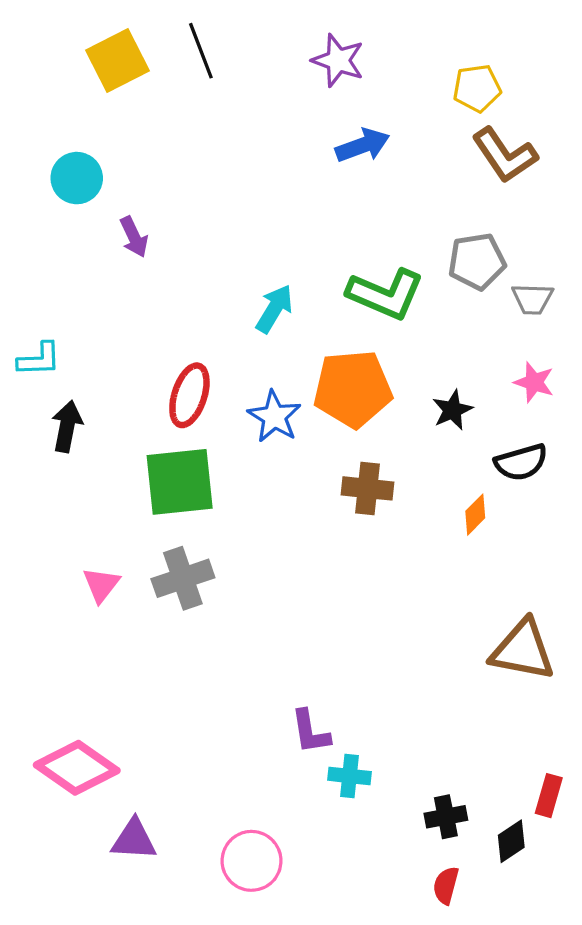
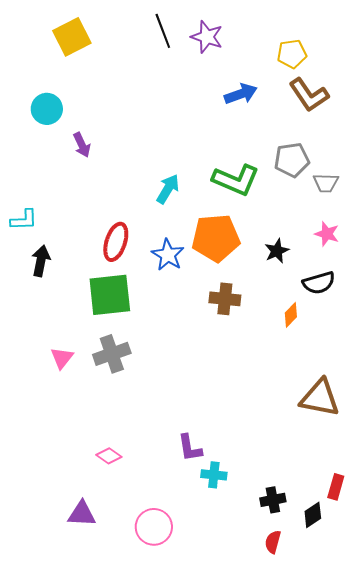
black line: (201, 51) -> (163, 31), moved
blue arrow: (363, 145) -> (241, 94), moved
pink diamond: (77, 768) -> (109, 456), moved, size x0.5

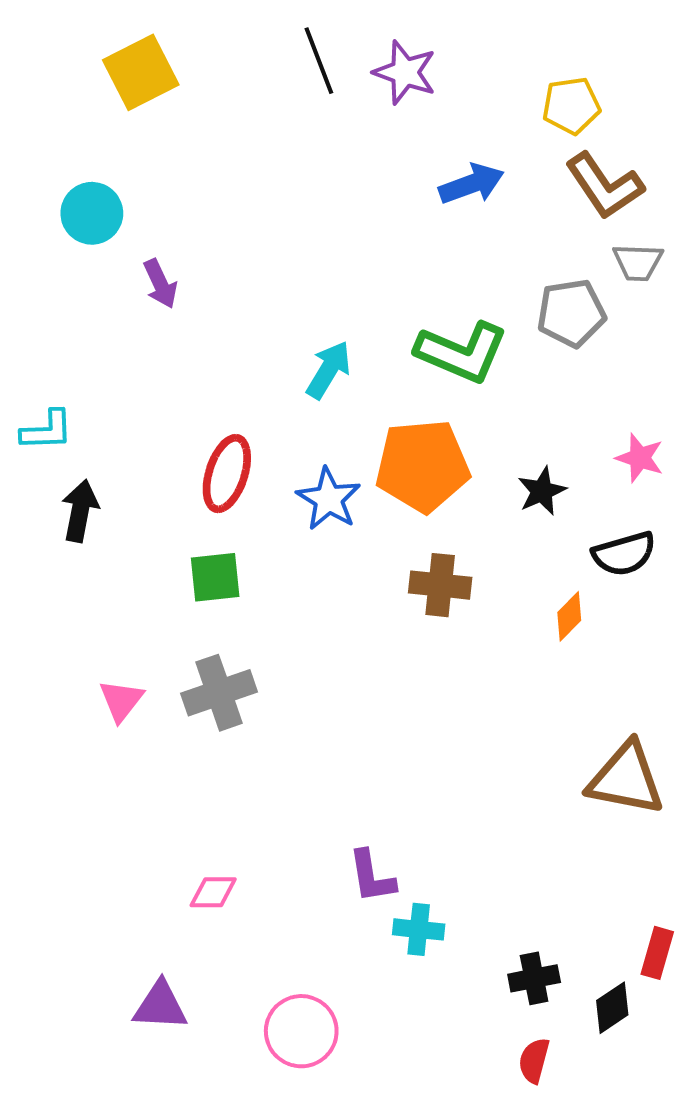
gray trapezoid: (326, 183) -> (638, 262), moved
green square: (110, 295) -> (215, 577), size x0.6
pink diamond: (109, 456) -> (213, 892), turned -35

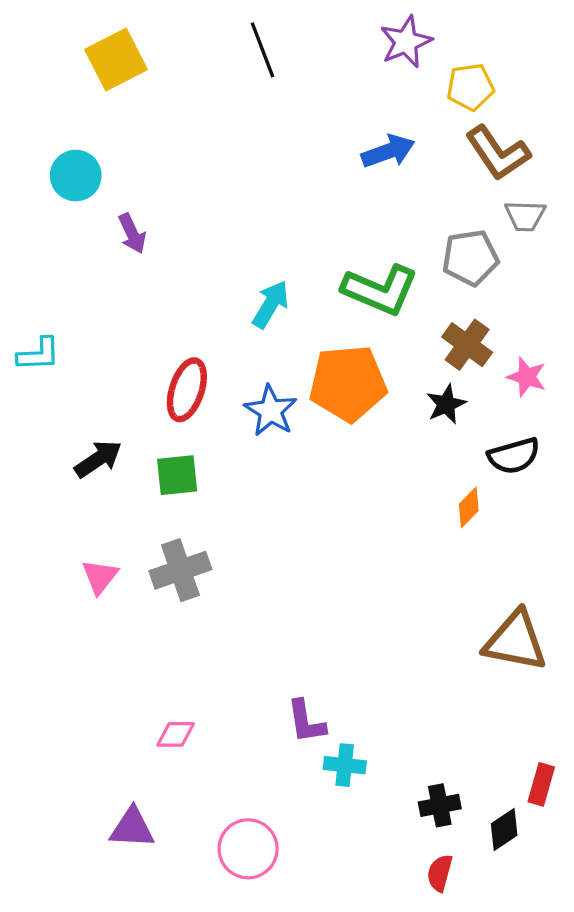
purple star: (405, 72) -> (406, 42), moved, turned 30
black arrow: (80, 511) -> (98, 459), moved, turned 45
brown cross: (440, 585) -> (467, 345), moved, turned 30

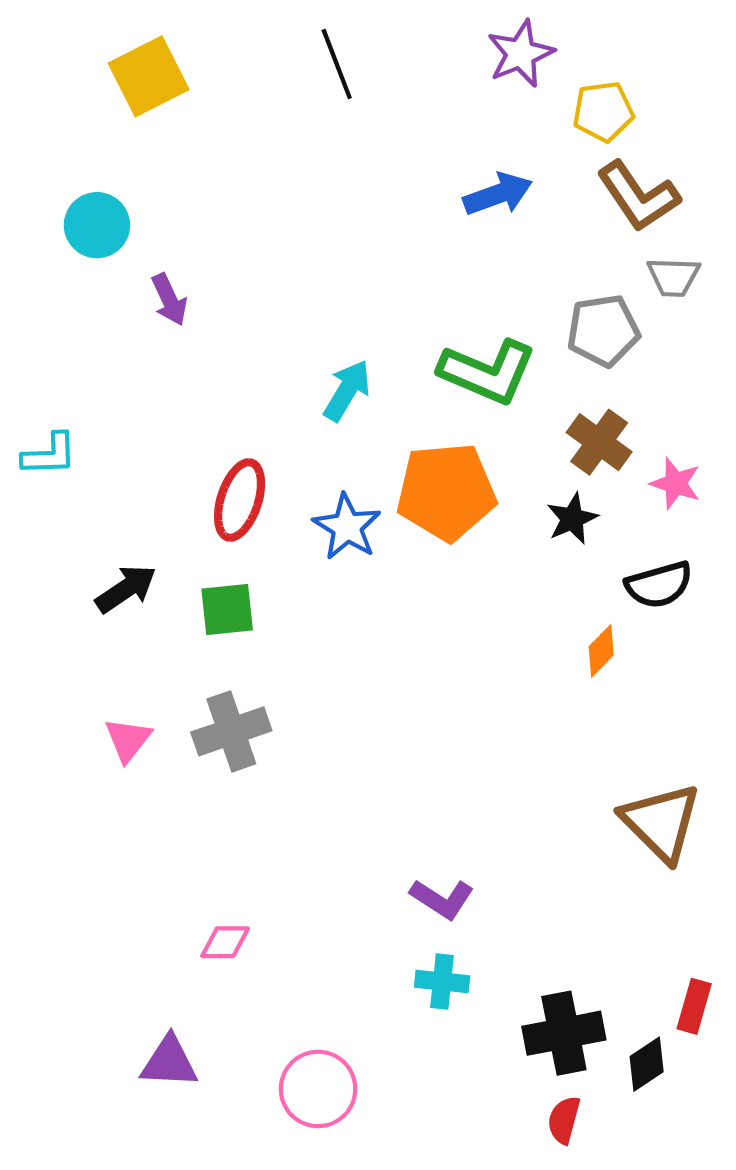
brown triangle: (515, 641) -> (661, 822), turned 34
purple L-shape: (306, 722) -> (442, 899), moved, turned -48
black cross: (440, 805) -> (564, 1033), size x1.5

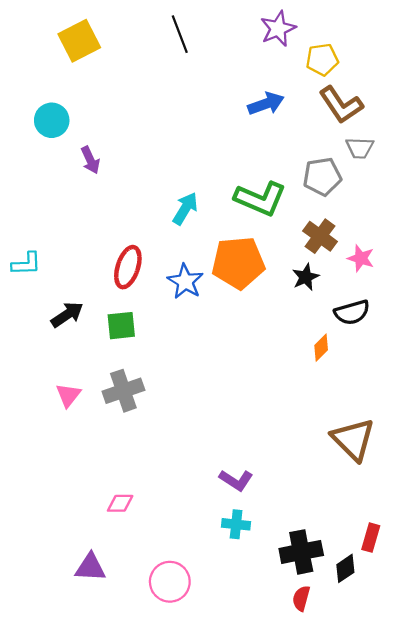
cyan L-shape: (49, 455) -> (26, 264), moved

